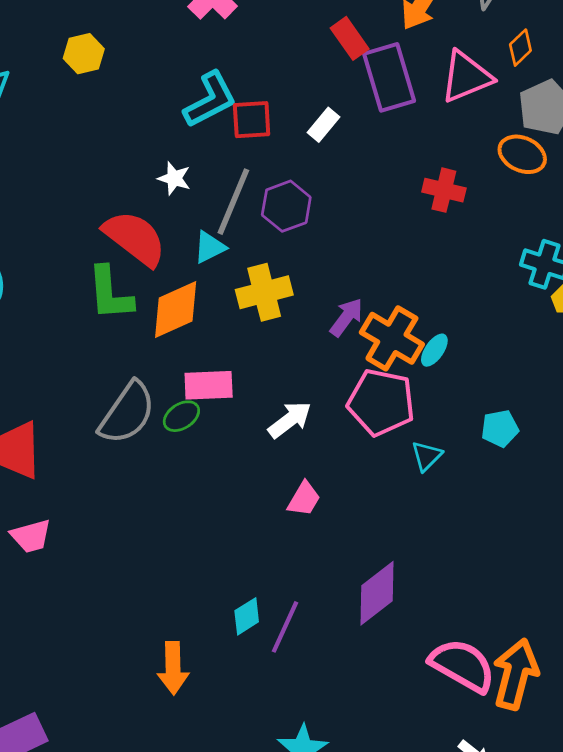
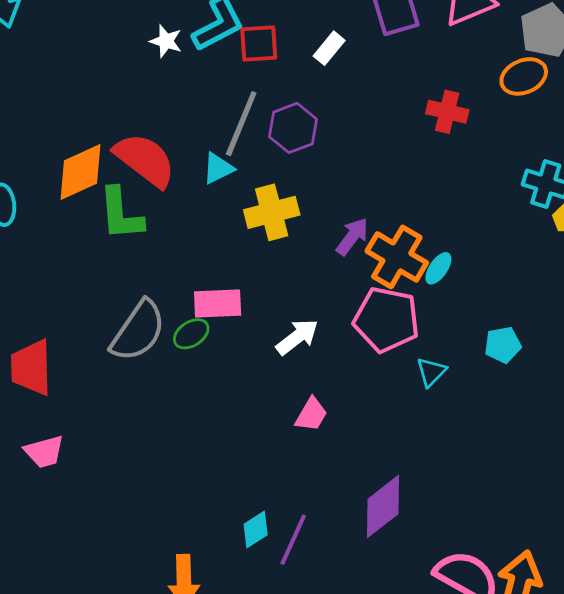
orange ellipse: (522, 154) -> (524, 76), turned -48
white star: (174, 178) -> (166, 41), moved
orange diamond: (176, 310) -> (81, 172), moved

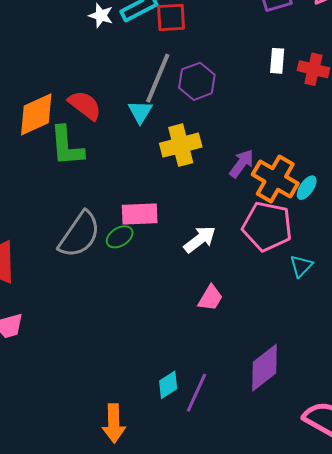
white rectangle: (329, 48) -> (277, 61), moved, turned -35
red semicircle: (145, 160) -> (85, 105), size x0.7
cyan triangle: (218, 168) -> (140, 112), turned -32

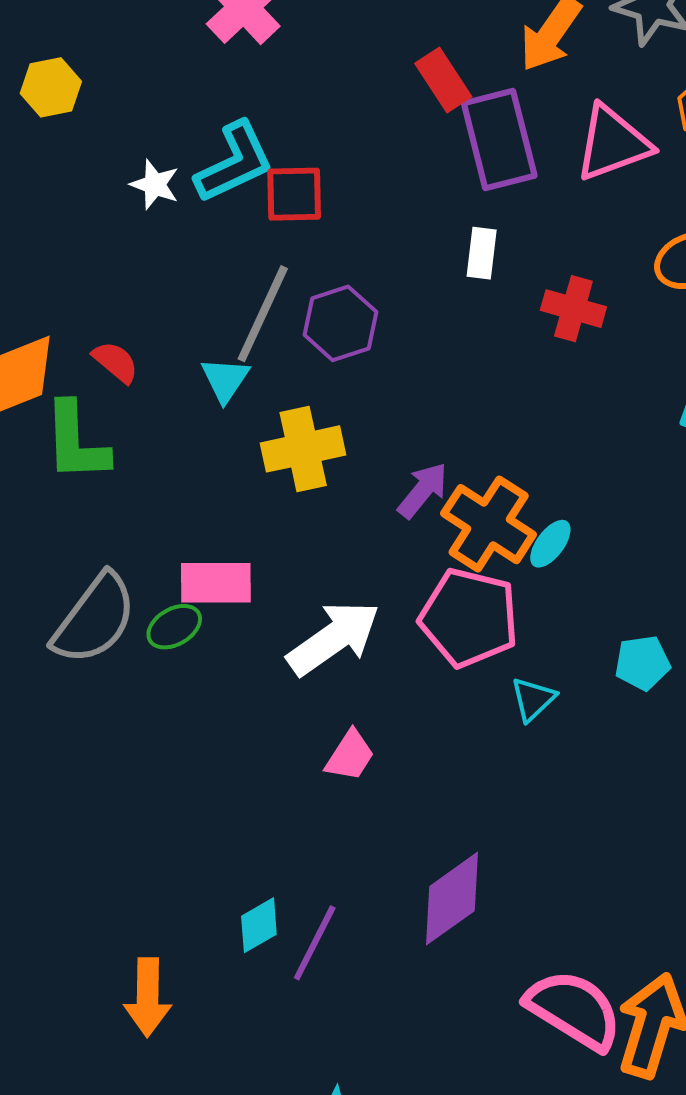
white rectangle: (277, 61) -> (482, 253), moved
red semicircle: (85, 105) -> (116, 362), size x0.7
white arrow: (200, 239) -> (334, 638), size x1.4

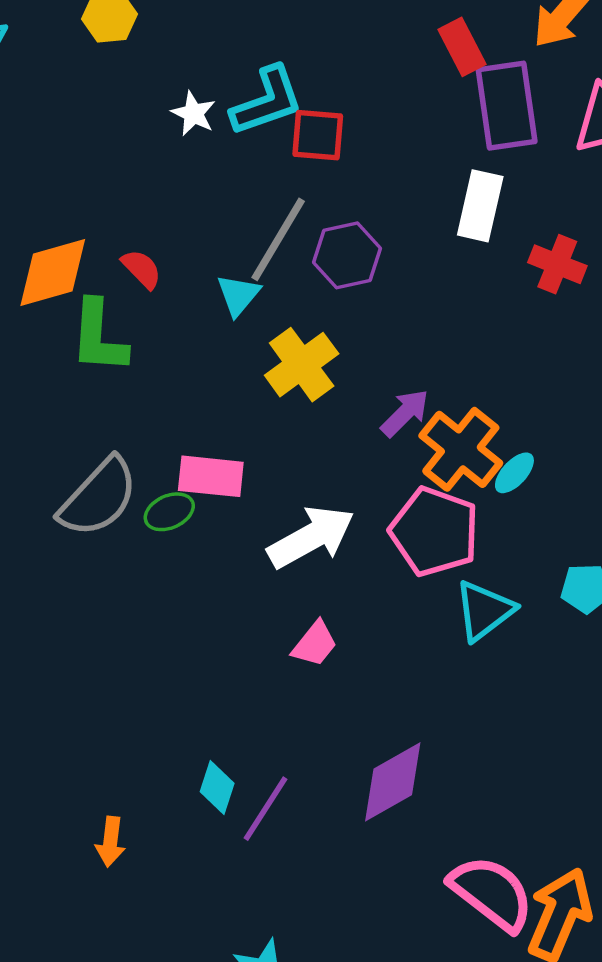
white rectangle: (482, 253) -> (480, 206), size x1.5
yellow cross: (303, 449) -> (302, 365), turned -30
cyan triangle: (533, 699) -> (484, 611), size x1.5
cyan diamond: (259, 925) -> (217, 787), turned -48
orange arrow: (148, 997) -> (110, 842), size x0.7

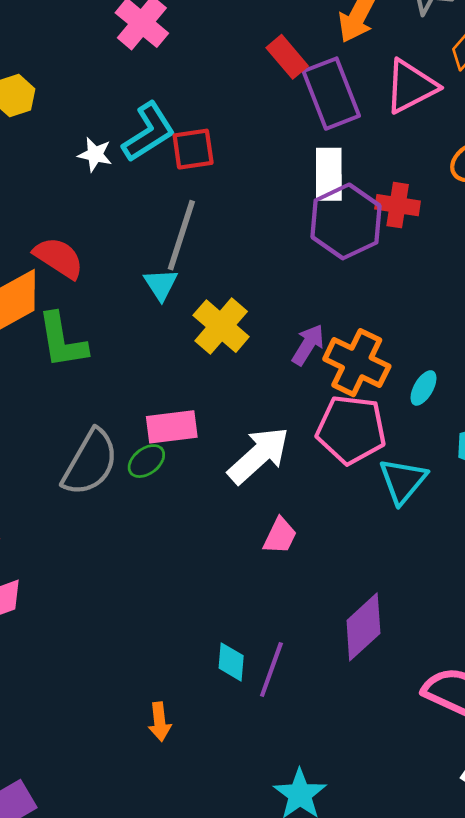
purple hexagon: (347, 255) -> (346, 221), moved, size x1.4
red semicircle: (142, 269) -> (59, 258), moved, size x1.5
cyan ellipse: (514, 473) -> (423, 388), moved

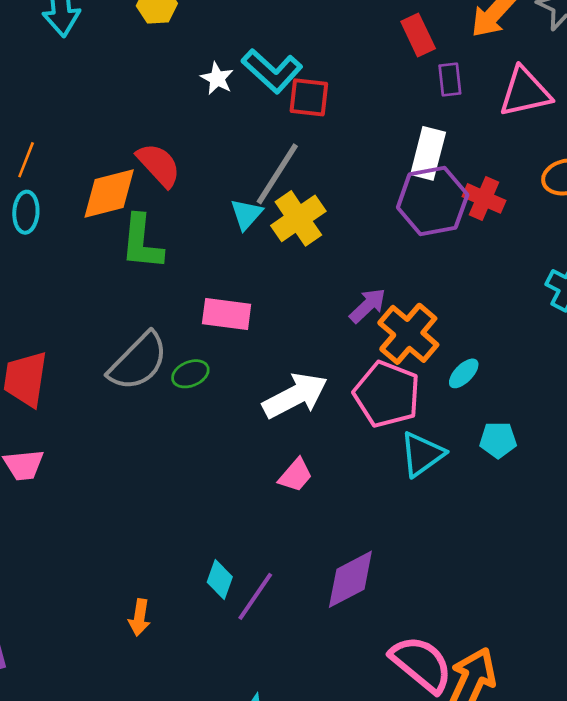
purple rectangle: (331, 94) -> (450, 80), size x0.5
cyan L-shape: (149, 132) -> (272, 71), turned 60
yellow cross: (221, 326) -> (298, 218), moved
pink rectangle: (172, 427) -> (227, 314), moved

